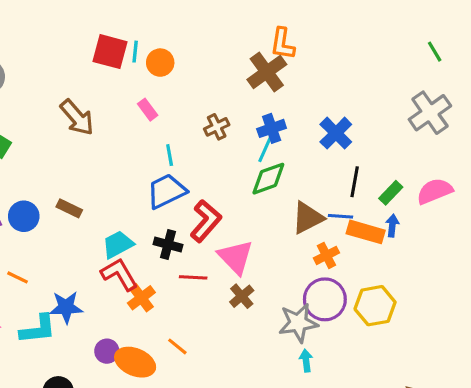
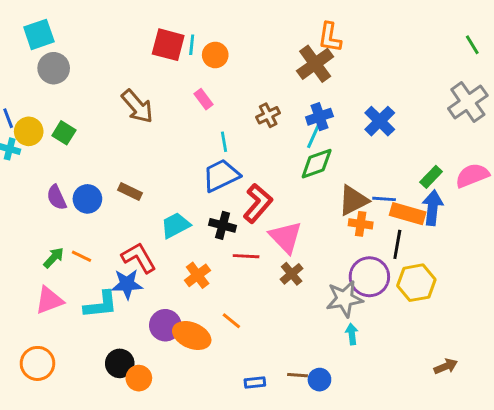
black line: (355, 182) -> (397, 244), moved
blue arrow: (392, 226) -> (433, 208), size x1.6
orange cross: (326, 255) -> (361, 224), moved, turned 35
red L-shape: (119, 274) -> (139, 258), moved
purple circle: (107, 351) -> (165, 325), size x1.4

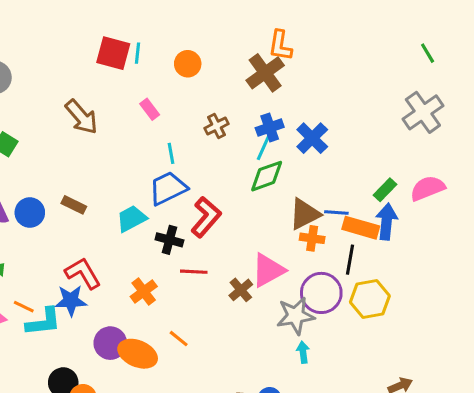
orange circle: (215, 55) -> (188, 64), moved
blue cross: (380, 121) -> (312, 138), moved
cyan trapezoid: (176, 225) -> (132, 219), moved
pink triangle: (286, 237) -> (268, 270), moved, turned 45
orange line: (82, 256) -> (24, 307), moved

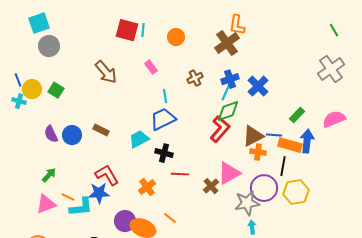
green rectangle: (385, 190) -> (297, 115), moved
red L-shape: (206, 217) -> (220, 129), moved

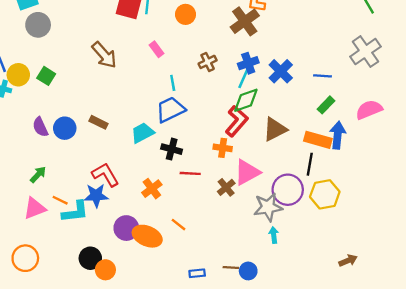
blue line: (274, 135) -> (323, 76), moved
orange cross: (258, 152) -> (223, 148), moved

